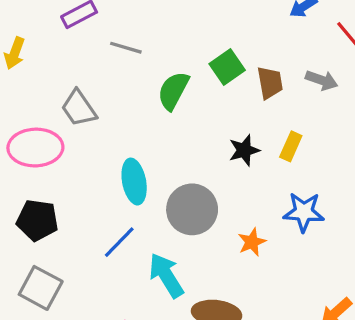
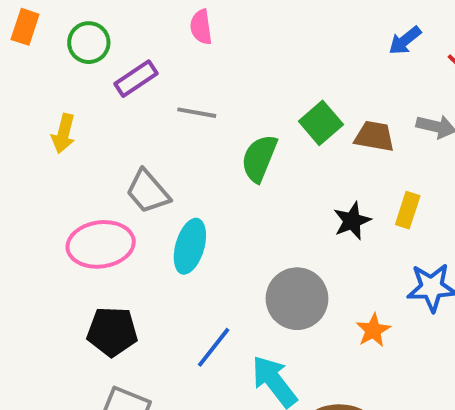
brown trapezoid: (270, 83) -> (374, 136), turned -64
cyan ellipse: (134, 182) -> (190, 246), moved, turned 33

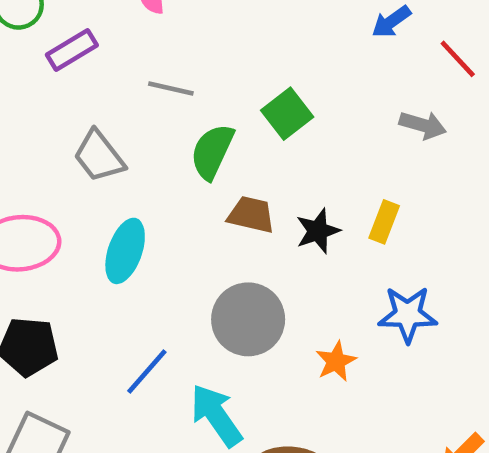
gray line: (197, 113) -> (171, 89), moved
brown trapezoid: (374, 136) -> (251, 215), moved
gray trapezoid: (148, 192) -> (99, 156), moved

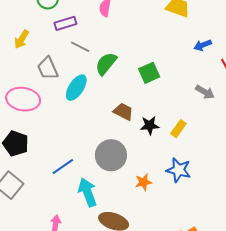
gray line: (171, 89) -> (80, 47), moved
green semicircle: (212, 151) -> (106, 64), moved
gray trapezoid: (99, 156) -> (48, 68), moved
cyan ellipse: (125, 251) -> (76, 88), moved

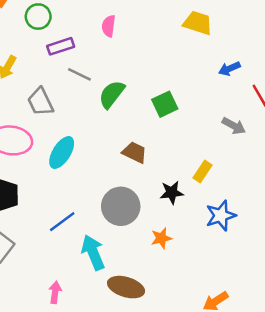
cyan ellipse: (76, 88) -> (62, 152), moved
black star: (150, 125) -> (172, 193), moved
blue star: (179, 170) -> (221, 216), moved, turned -30

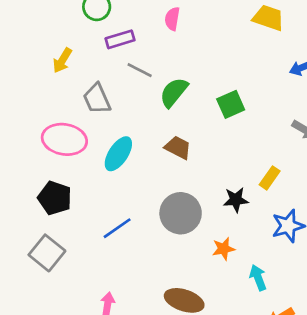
brown trapezoid: (134, 152) -> (178, 148), moved
cyan arrow: (93, 252) -> (258, 278), moved, size x0.7

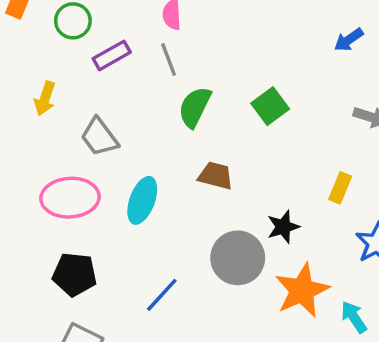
gray line: (140, 70) -> (169, 59), moved, turned 55
black star: (236, 200) -> (283, 227), moved
orange star: (224, 249) -> (302, 290), size x1.8

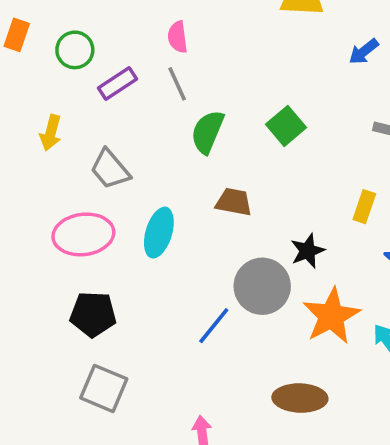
blue line: (162, 295) -> (214, 326), moved

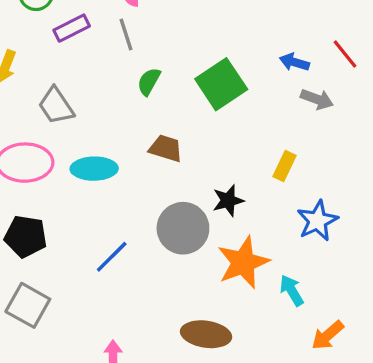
blue arrow: (364, 52) -> (294, 62), moved, turned 48
green square: (286, 126) -> (221, 84), size x1.4
green semicircle: (207, 132) -> (149, 82), size x0.7
cyan ellipse: (159, 233) -> (94, 169), turned 66
blue line: (214, 326) -> (112, 257), moved

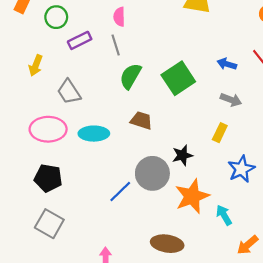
green semicircle: (149, 82) -> (130, 76), size x1.4
gray arrow: (317, 99) -> (231, 100), moved
blue line: (112, 257) -> (120, 192), moved

